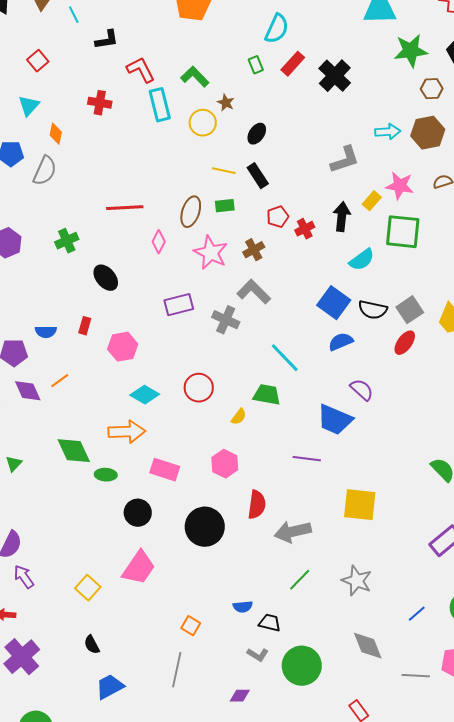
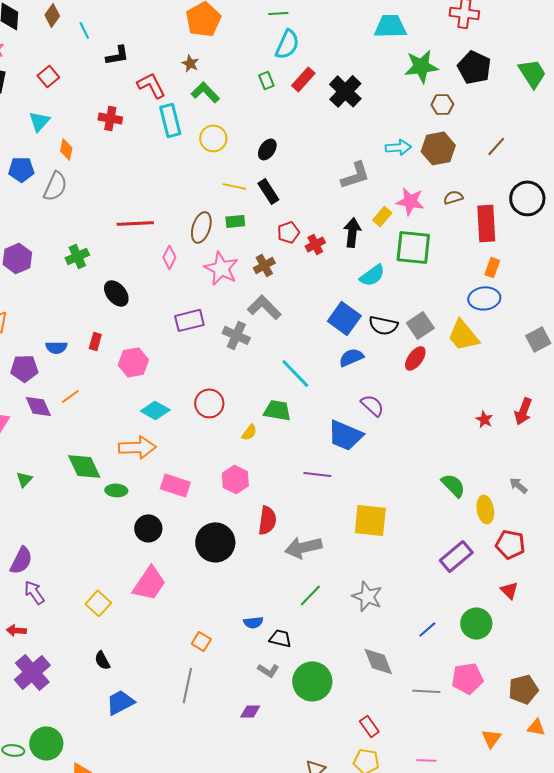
brown star: (226, 103) -> (190, 63), moved

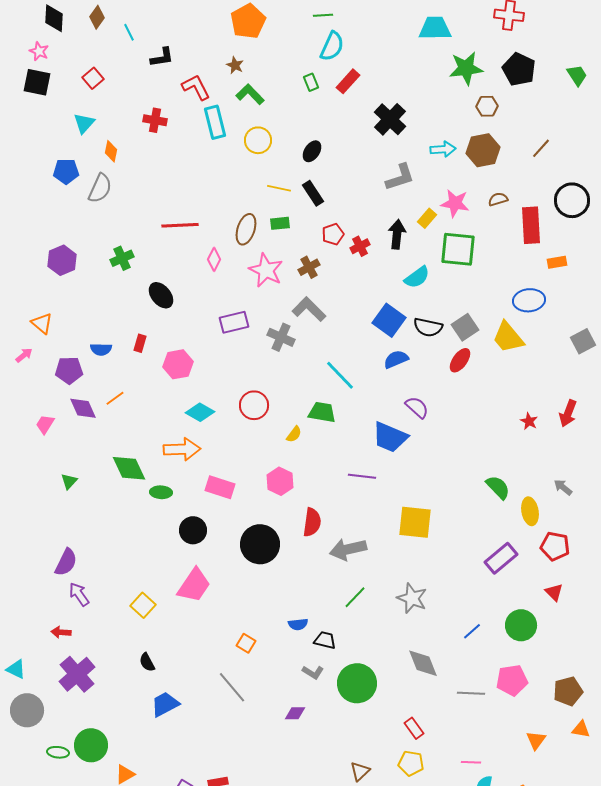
green trapezoid: (532, 73) -> (577, 75), size x0.7
black cross: (345, 91) -> (390, 119), moved
orange rectangle: (492, 267) -> (557, 262), moved, turned 60
gray line: (187, 685) -> (232, 687), turned -52

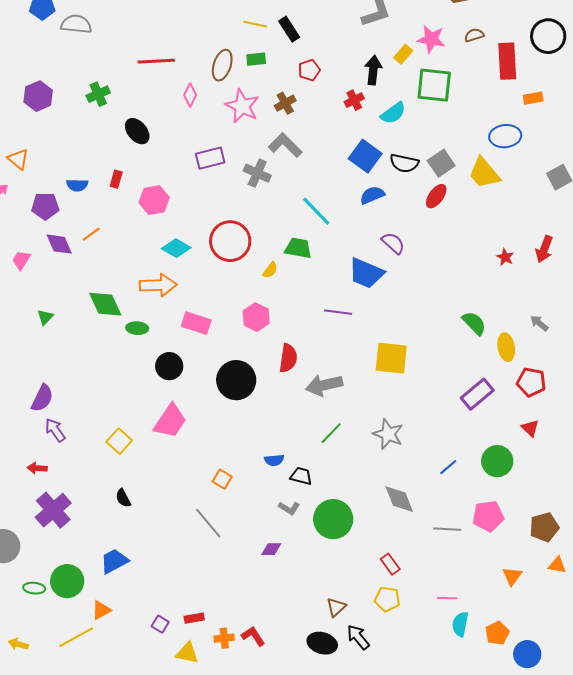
gray semicircle: (100, 188) -> (76, 24), turned -108
red cross: (360, 246) -> (354, 100), moved
red circle: (254, 405) -> (230, 241), size x1.4
blue trapezoid: (165, 704) -> (114, 561), moved

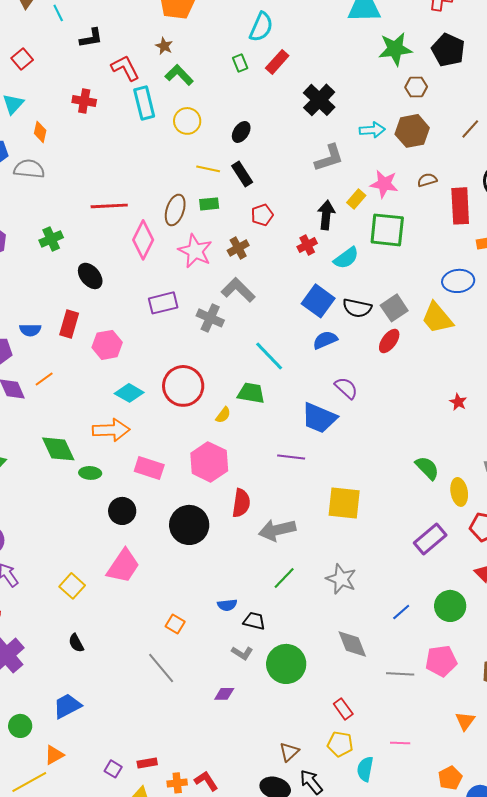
pink diamond: (190, 95) -> (143, 240), size x1.6
red rectangle: (116, 179) -> (69, 324), size x1.5
pink hexagon: (256, 317) -> (209, 462), size x1.4
green circle: (67, 581) -> (20, 726), size x0.7
cyan semicircle: (460, 624) -> (365, 769), moved

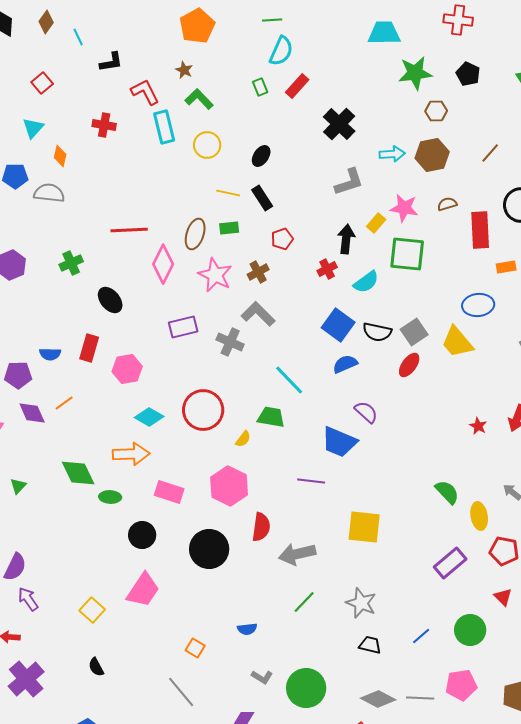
black pentagon: (448, 50) -> (468, 74), size x0.7
black trapezoid: (254, 621) -> (370, 645), moved
gray diamond: (352, 644) -> (378, 699), moved, turned -40

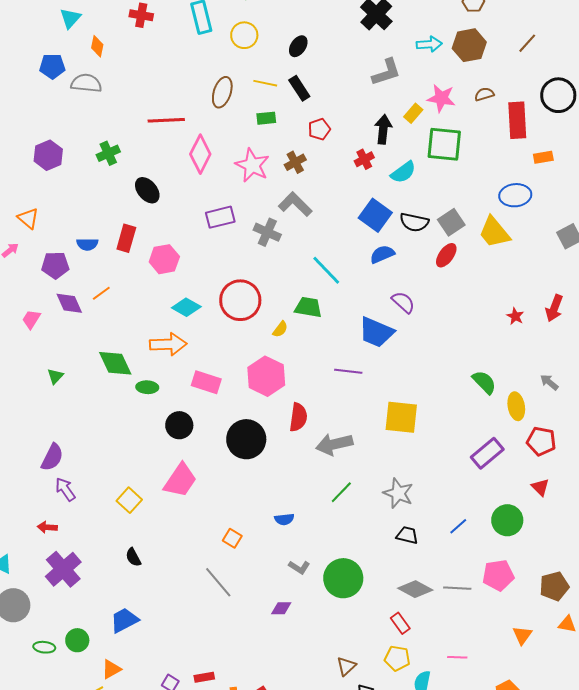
brown ellipse: (195, 234) -> (222, 92), moved

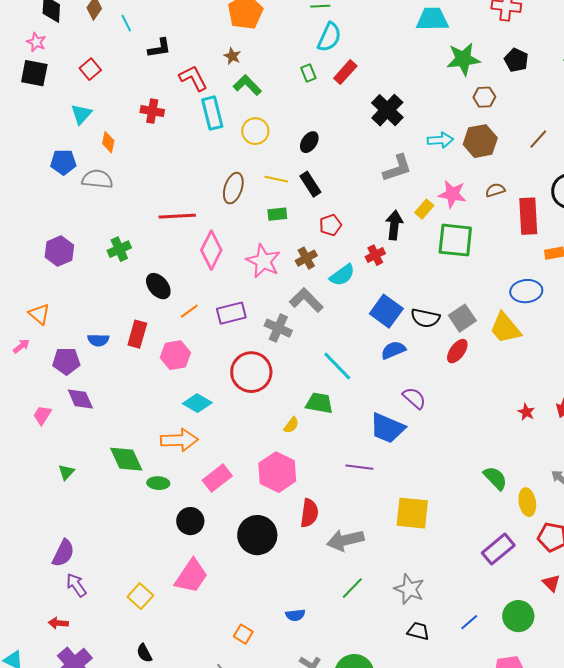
cyan semicircle: (403, 172) -> (342, 275), moved
orange line: (101, 293) -> (189, 311), moved
red circle: (240, 300) -> (251, 372), moved
pink rectangle: (206, 382) -> (217, 478), turned -56

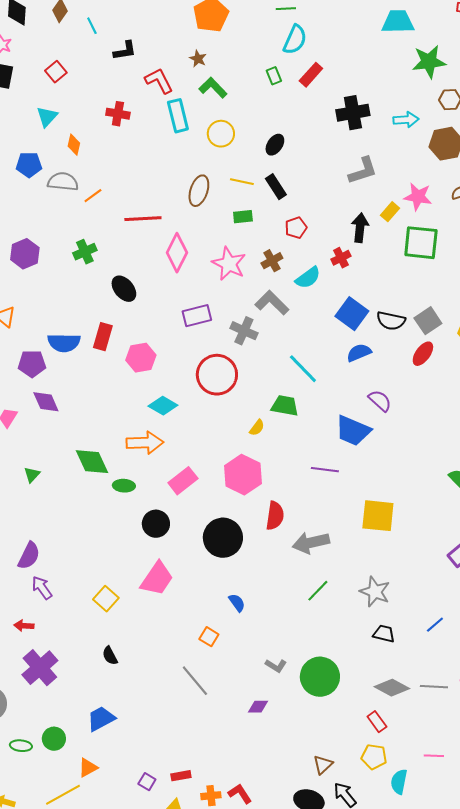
black cross: (387, 110) -> (353, 113), turned 36
cyan arrow: (440, 140) -> (406, 120), moved
orange line: (189, 311) -> (93, 196), moved
blue semicircle: (98, 340) -> (64, 343), size x1.5
blue semicircle: (295, 615) -> (237, 603), moved, turned -120

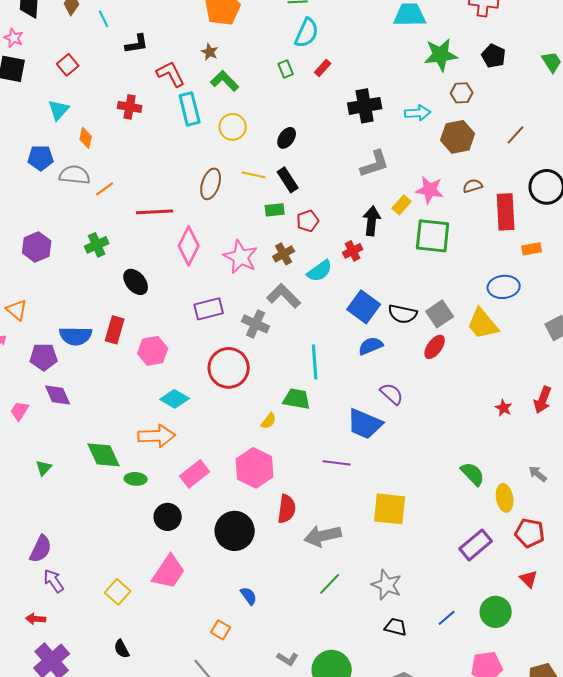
red rectangle: (311, 75) -> (323, 68), size x0.7
green rectangle: (243, 217) -> (275, 210), moved
cyan line: (303, 369) -> (315, 362), turned 40

